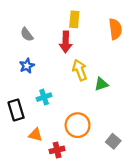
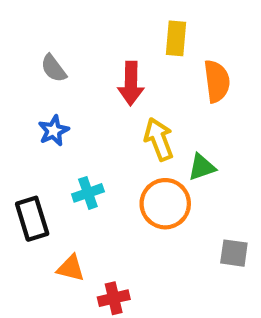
yellow rectangle: (74, 19) -> (176, 38), moved
orange semicircle: (115, 29) -> (217, 81), moved
orange circle: (78, 125) -> (165, 204), moved
gray square: (113, 141) -> (234, 253), moved, turned -32

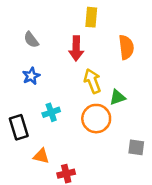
yellow rectangle: (176, 38) -> (91, 17), moved

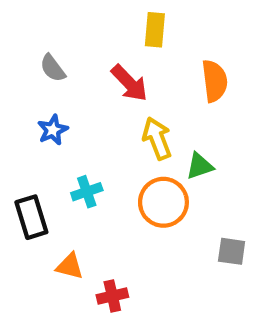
red arrow: (76, 48) -> (129, 83), turned -45

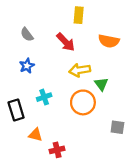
orange semicircle: (215, 81) -> (109, 41), turned 108
yellow arrow: (157, 138) -> (80, 70), turned -78
green triangle: (200, 166) -> (101, 84), turned -48

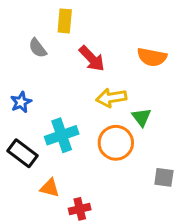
yellow rectangle: (79, 15) -> (65, 21), moved
blue star: (27, 66) -> (21, 102), moved
cyan cross: (44, 97) -> (62, 135), size x1.5
black rectangle: (16, 110) -> (23, 153), turned -36

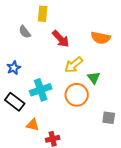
yellow arrow: (111, 98) -> (74, 65), turned -30

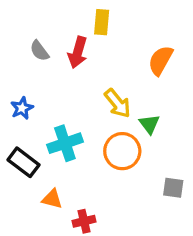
yellow rectangle: (43, 14) -> (102, 22), moved
orange semicircle: (101, 38) -> (160, 60), turned 108
red arrow: (61, 39) -> (78, 52), moved, turned 60
yellow arrow: (74, 65) -> (117, 103), turned -90

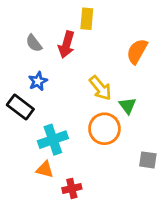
blue star: (22, 108) -> (38, 81), moved
cyan cross: (65, 143) -> (53, 140), moved
black rectangle: (23, 162) -> (20, 107), moved

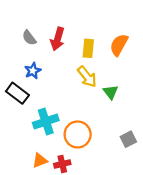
yellow rectangle: (87, 19) -> (88, 48), moved
orange circle: (104, 129) -> (78, 134), moved
gray square: (148, 160) -> (128, 139), turned -35
orange triangle: (45, 169) -> (40, 160), moved, turned -35

